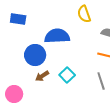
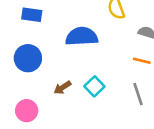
blue circle: (35, 55) -> (28, 58), moved

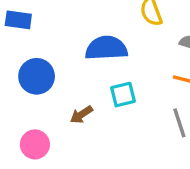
blue rectangle: (32, 15) -> (18, 20), moved
cyan square: (94, 86) -> (123, 95), moved, turned 30

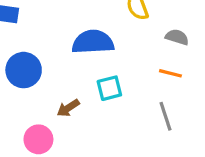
pink circle: (35, 144) -> (38, 139), moved

